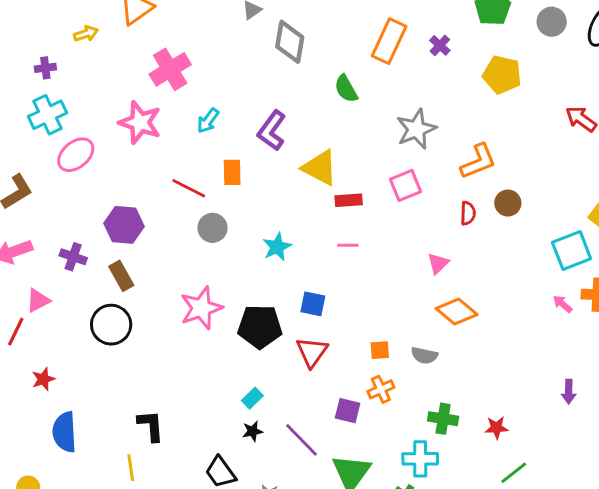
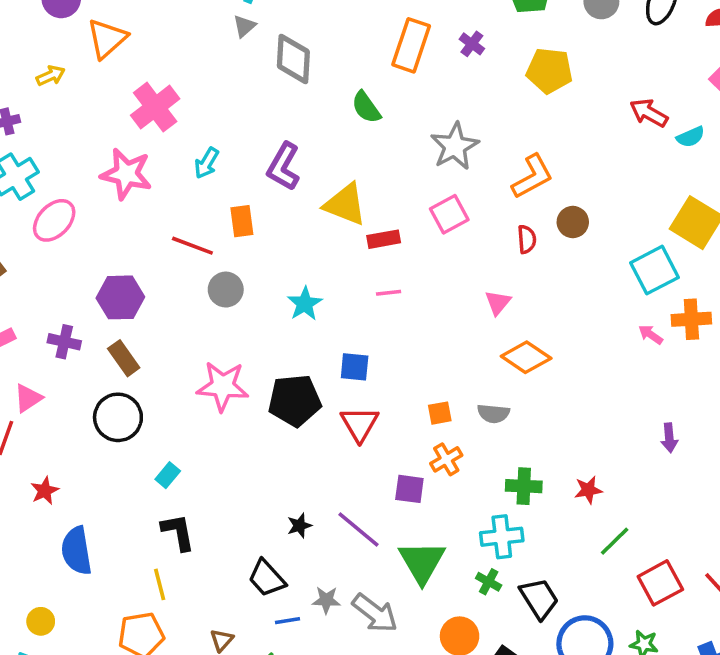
pink star: (201, 308) -> (223, 386), turned 30
cyan rectangle: (252, 398) -> (168, 475), moved

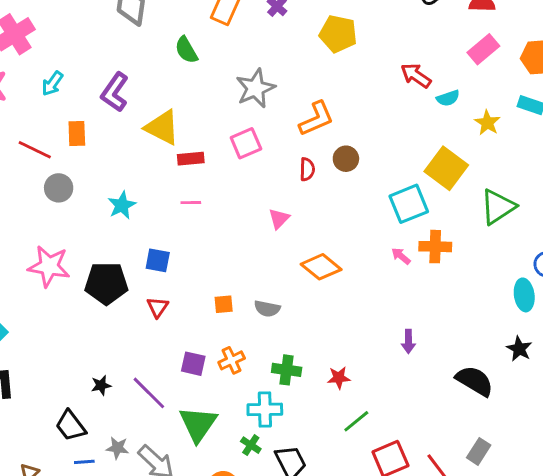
orange diamond: (526, 357) -> (321, 267), moved
red triangle: (360, 424) -> (158, 307), size x0.7
orange cross: (446, 459) -> (232, 360), moved

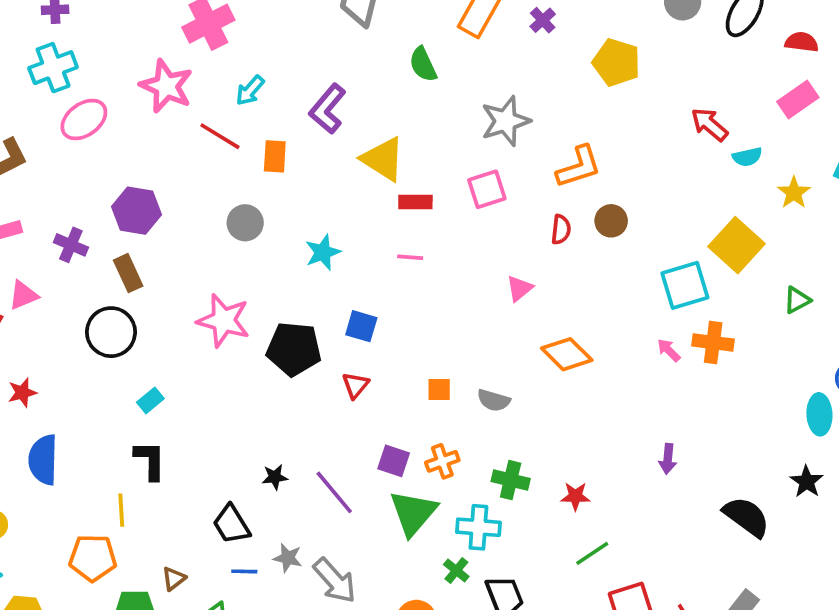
red line: (35, 150) -> (220, 136), moved
green triangle: (498, 207) -> (797, 300), size x0.6
green triangle: (198, 424) -> (413, 513), moved

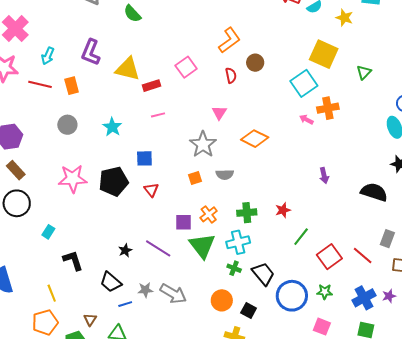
gray star: (506, 121) -> (203, 144), moved
black L-shape: (150, 460) -> (73, 260), moved

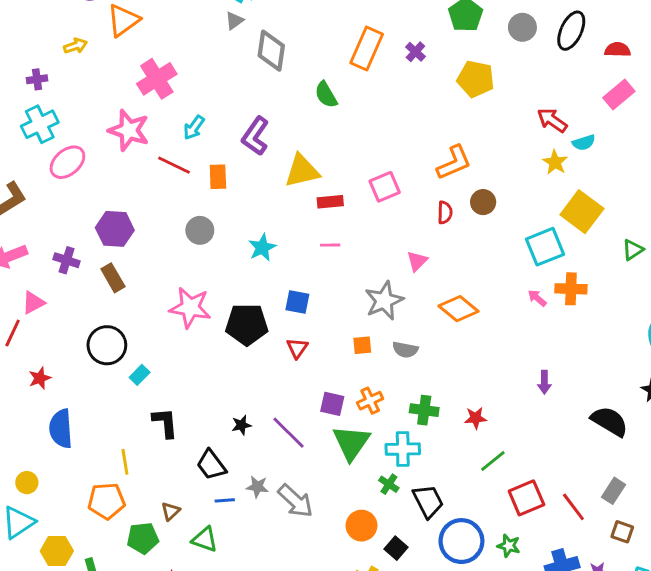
yellow star: (344, 18) -> (555, 162), moved
yellow triangle: (128, 69) -> (302, 171), turned -40
black circle: (17, 203) -> (107, 345), moved

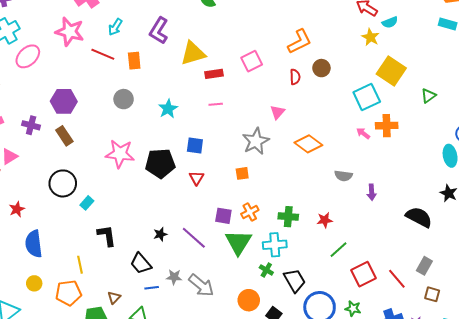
gray semicircle: (405, 350) -> (343, 176), moved
yellow circle: (27, 483) -> (34, 283), moved

